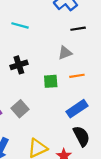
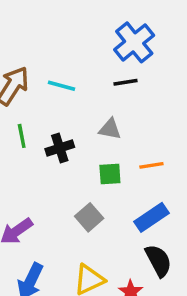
black line: (78, 29) -> (126, 82), moved
gray triangle: (65, 53) -> (110, 129), moved, turned 32
gray square: (20, 109) -> (89, 217), moved

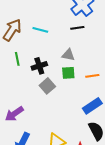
green square: (110, 174) -> (68, 73), moved
gray square: (89, 217) -> (47, 86), moved

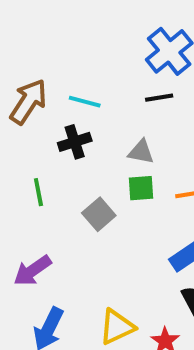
green line: (17, 59) -> (38, 192), moved
black cross: (39, 66) -> (75, 142), moved

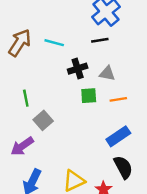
black cross: (75, 142) -> (78, 69), moved
gray triangle: (141, 152) -> (107, 73), moved
gray square: (99, 214) -> (43, 120), moved

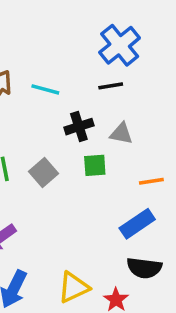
orange line: (118, 99) -> (151, 181), moved
gray square: (43, 120) -> (44, 172), moved
black semicircle: (123, 167) -> (144, 268), turned 125

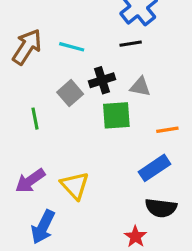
green square: (95, 165) -> (116, 115), size x1.4
gray square: (44, 172) -> (70, 93), moved
yellow triangle: (74, 287) -> (75, 186), moved, turned -48

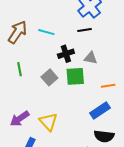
gray square: (70, 93) -> (49, 77), moved
green line: (35, 119) -> (20, 69), moved

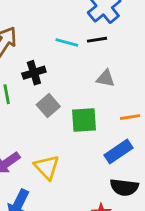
cyan line: (46, 32) -> (67, 43), moved
black cross: (66, 54) -> (34, 73), moved
green square: (75, 76) -> (84, 120), moved

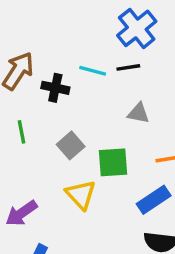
black cross: (34, 73) -> (55, 88), moved, turned 30
yellow triangle: (47, 167) -> (81, 195), moved

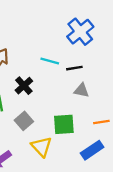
black line: (128, 67) -> (74, 68), moved
black cross: (55, 88) -> (24, 86), moved, turned 36
gray square: (71, 145) -> (24, 121), moved

